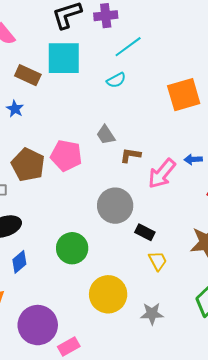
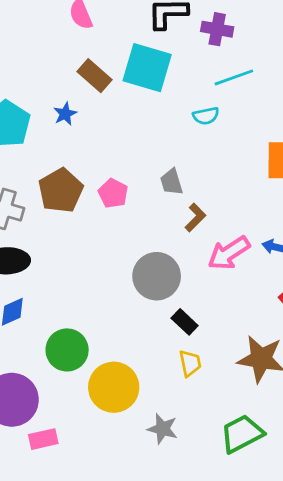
pink pentagon: (66, 155) -> (113, 193), size x0.7
brown L-shape: (130, 155) -> (195, 218), turned 110
green circle: (72, 248) -> (67, 350), moved

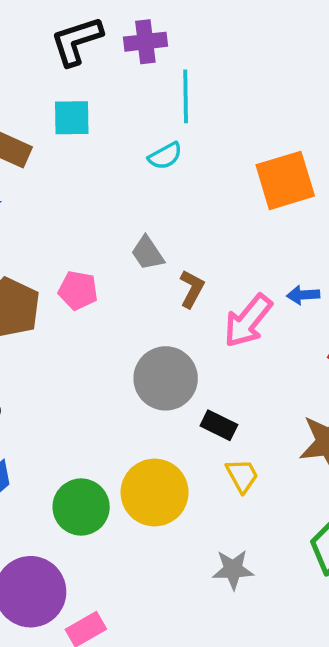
cyan square: (147, 68) -> (72, 118), size x0.6
cyan line: (234, 77) -> (186, 96), turned -54
yellow circle: (114, 387) -> (155, 492), moved

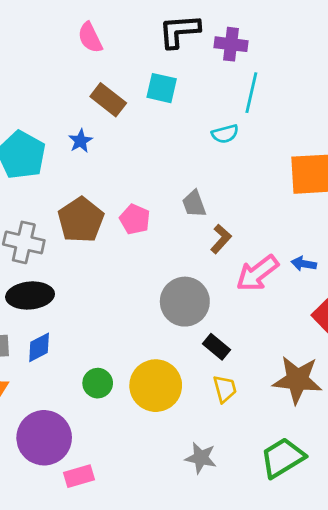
green circle: (81, 507) -> (98, 383), size x0.7

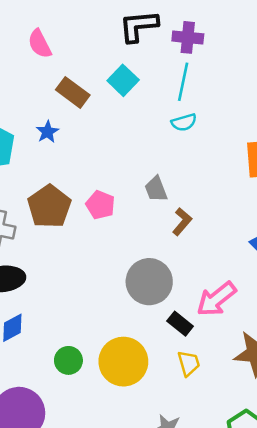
pink semicircle: (90, 38) -> (40, 44), moved
cyan square: (162, 88) -> (123, 80), turned 32
cyan line: (251, 93) -> (183, 82), moved
pink arrow: (257, 273) -> (216, 299), moved

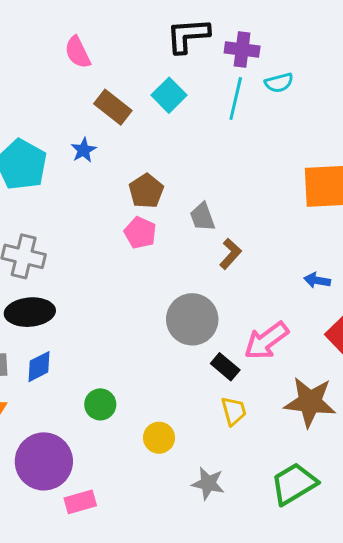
cyan semicircle: (184, 122) -> (279, 83), moved
brown pentagon: (49, 206) -> (146, 191), moved, size x0.7
yellow circle: (123, 362) -> (159, 438), moved, size x0.6

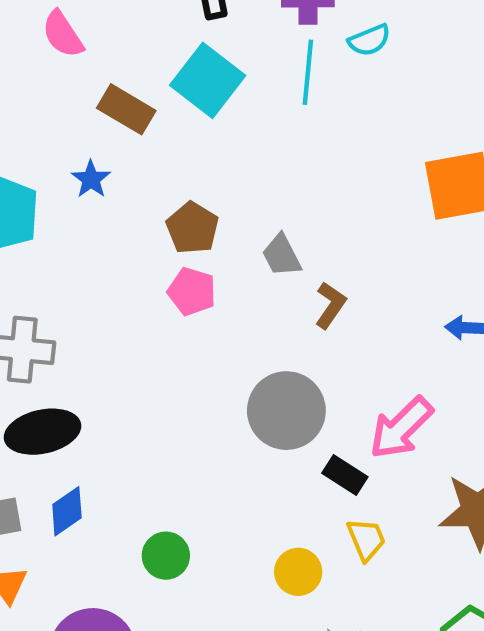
cyan square: (169, 95) -> (208, 80), size x1.4
yellow circle: (159, 438) -> (298, 572), moved

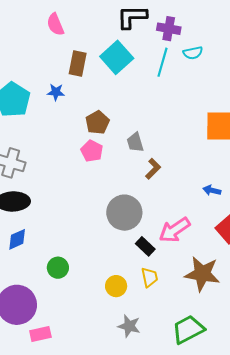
brown rectangle: (126, 109) -> (78, 64), turned 60
blue star: (91, 179) -> (56, 92), turned 30

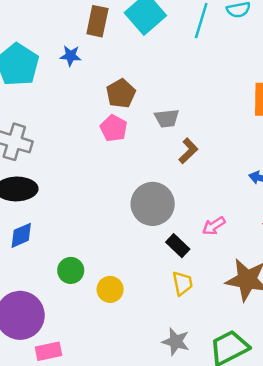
gray trapezoid: (135, 142) -> (167, 118), turned -80
pink arrow: (175, 230) -> (214, 226), size x0.6
yellow circle: (116, 286) -> (110, 289), moved
gray star: (129, 326) -> (176, 342), moved

